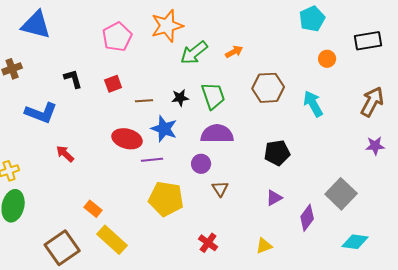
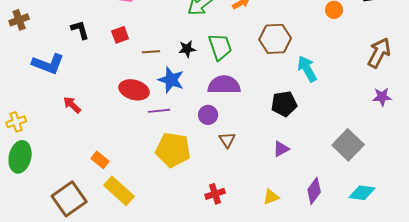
cyan arrow: (313, 104) -> (307, 69), moved
purple diamond: (307, 218) -> (314, 191), moved
red cross: (208, 243) -> (215, 194), turned 36

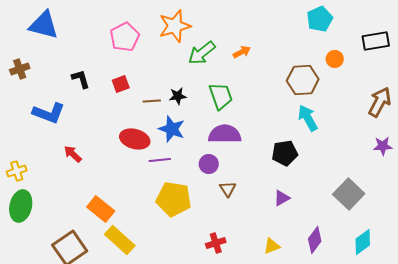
brown hexagon: (275, 39) -> (303, 80), moved
black star: (187, 49) -> (178, 96), moved
orange rectangle: (100, 160) -> (101, 209), size x1.5
cyan diamond: (362, 193) -> (363, 242), turned -44

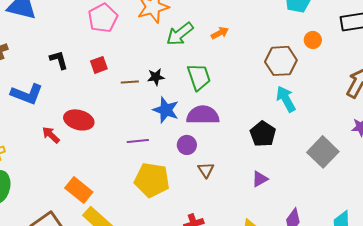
blue star: (172, 129) -> (166, 110), moved
red ellipse: (135, 139) -> (79, 120), moved
black pentagon: (285, 153) -> (263, 134), turned -30
gray square: (349, 194) -> (323, 152), moved

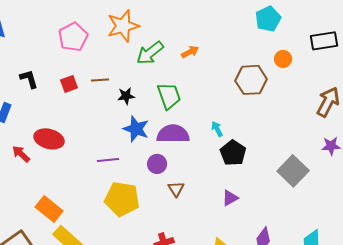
brown line: (130, 82) -> (100, 80), moved
cyan arrow: (286, 99) -> (217, 129), moved, size x0.6

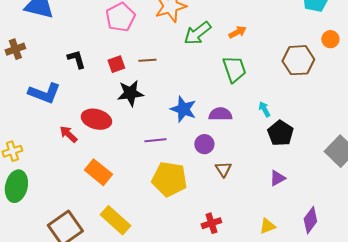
black star: (126, 96) -> (130, 93), moved, size x1.5
green trapezoid: (169, 96) -> (234, 69), moved
purple semicircle: (173, 134) -> (220, 114), size x0.7
orange rectangle: (49, 209) -> (98, 172), moved

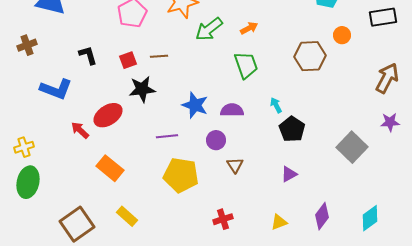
red ellipse: (96, 119) -> (108, 115), turned -48
yellow rectangle: (115, 220) -> (127, 216), size x0.7

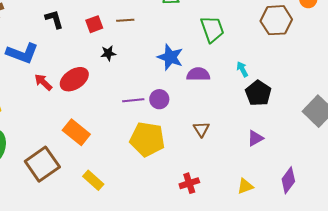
black star: (142, 89) -> (108, 53), size x0.6
blue star: (195, 105) -> (170, 57), moved
red arrow: (80, 130) -> (43, 82), moved
purple circle: (216, 140) -> (159, 99), moved
brown square: (77, 224) -> (42, 164), moved

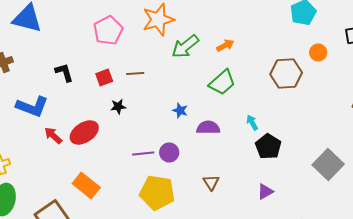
green trapezoid: (212, 29) -> (222, 82), turned 68
blue star: (170, 57) -> (180, 110), size x0.6

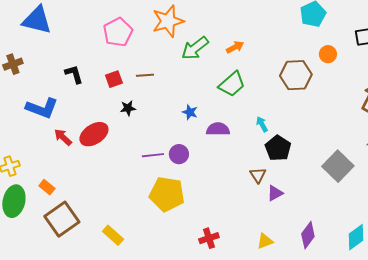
brown triangle: (211, 182) -> (258, 175), moved
orange rectangle: (86, 186) -> (47, 187), moved, size x0.6

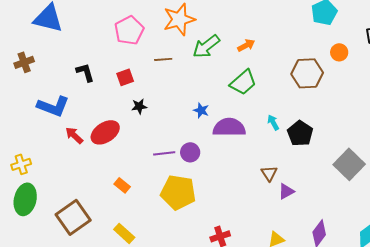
brown line: (145, 75) -> (163, 59), moved
purple semicircle: (218, 129) -> (229, 127), size x1.4
black pentagon: (278, 148) -> (300, 133), moved
orange rectangle: (47, 187) -> (122, 185), moved

